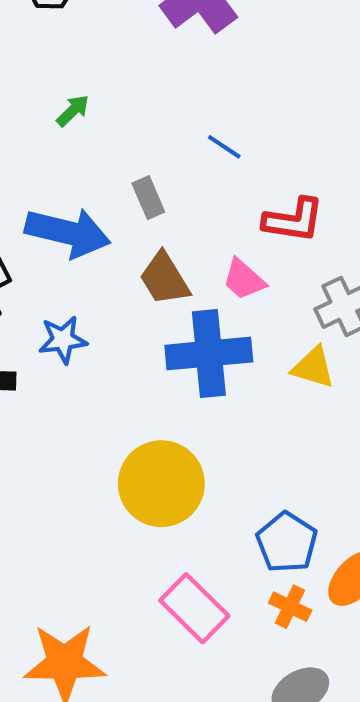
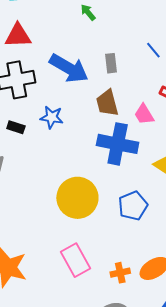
green arrow: (73, 111) -> (88, 12), turned -102
blue pentagon: (287, 542) -> (133, 206), moved
orange cross: (290, 607) -> (120, 273), turned 36

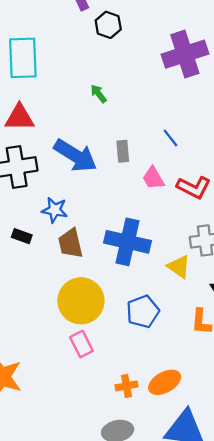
brown trapezoid: (107, 103) -> (70, 243), moved
pink trapezoid: (144, 114) -> (153, 178), moved
black rectangle: (16, 127) -> (22, 236), moved
pink rectangle: (76, 260) -> (81, 344), moved, size x0.7

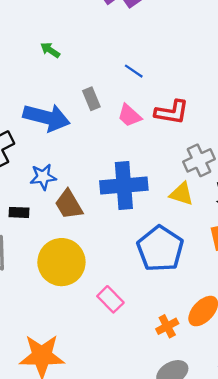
yellow circle: (81, 301) -> (61, 262), moved
blue pentagon: (143, 312) -> (160, 249), size x1.4

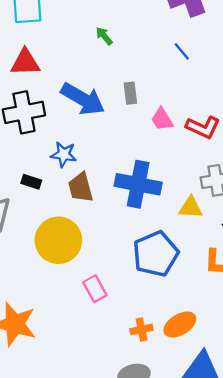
blue line: (134, 71) -> (182, 51), moved
yellow triangle: (182, 194) -> (191, 208), turned -30

